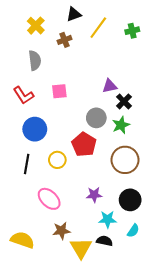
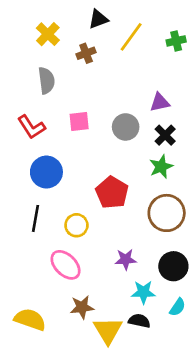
purple triangle: (110, 86) -> (160, 102), moved
gray circle: (96, 118) -> (126, 127), moved
yellow circle: (57, 160) -> (76, 225), moved

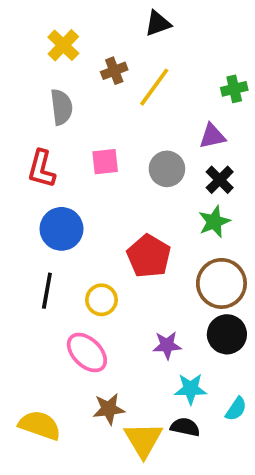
black triangle: (98, 19) -> (158, 23), moved
yellow line: (131, 37) -> (154, 87), moved
green cross: (176, 41) -> (234, 89), moved
red L-shape: (31, 127) -> (41, 169), turned 48
black circle: (173, 266) -> (227, 334), moved

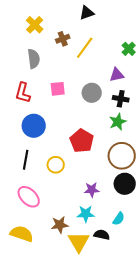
green cross: (234, 89) -> (129, 49), turned -32
black cross: (220, 180) -> (121, 99), turned -35
pink ellipse: (87, 353) -> (29, 197), moved
cyan star: (191, 389) -> (86, 214), moved
cyan semicircle: (236, 409) -> (119, 219), moved

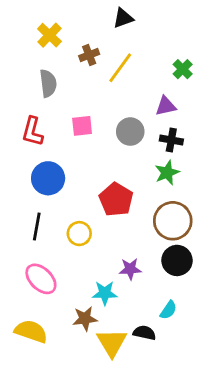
cyan star: (86, 214) -> (105, 293), moved

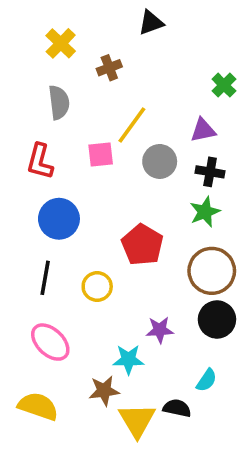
yellow line: (120, 68) -> (132, 125), moved

